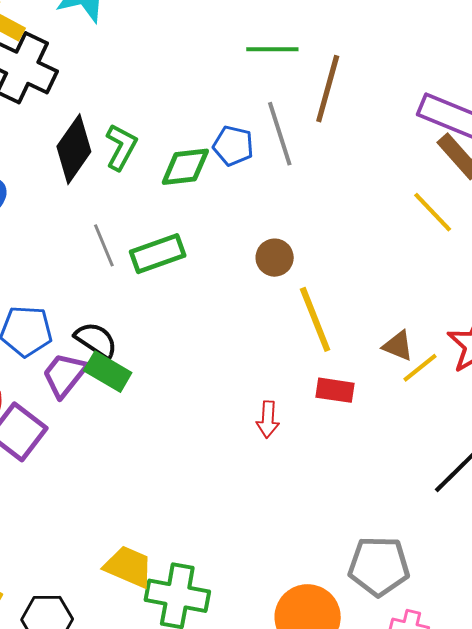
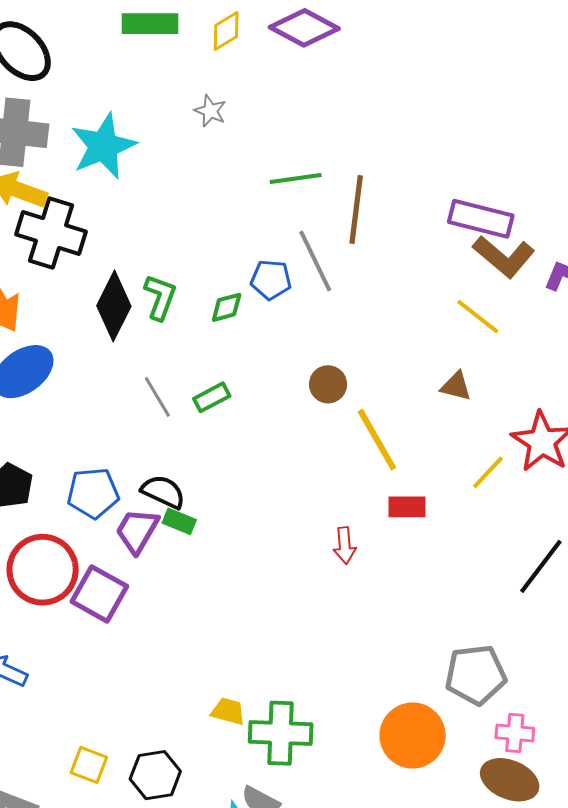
green diamond: (185, 167) -> (227, 307), size x0.7
green rectangle: (158, 254) -> (212, 397), size x0.7
brown triangle: (398, 346) -> (456, 386), moved
green rectangle: (108, 372) -> (179, 521), size x0.7
yellow trapezoid: (129, 567) -> (228, 711), size x0.7

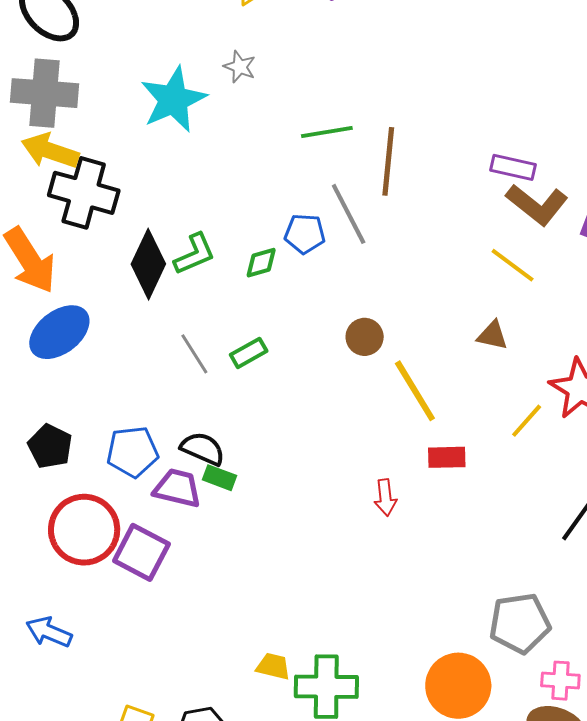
cyan star: (103, 146) -> (173, 100), moved
purple rectangle: (481, 219) -> (513, 167), size x0.7
green L-shape: (160, 297) -> (194, 254), turned 48
purple trapezoid: (137, 531) -> (177, 488), turned 75

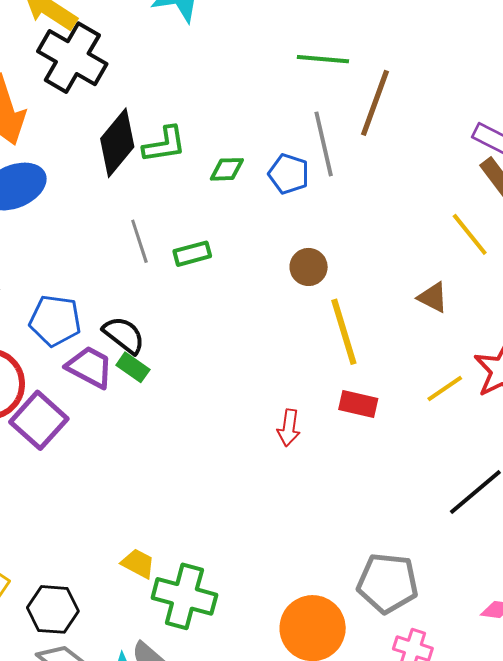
blue pentagon: (305, 234) -> (289, 174), moved

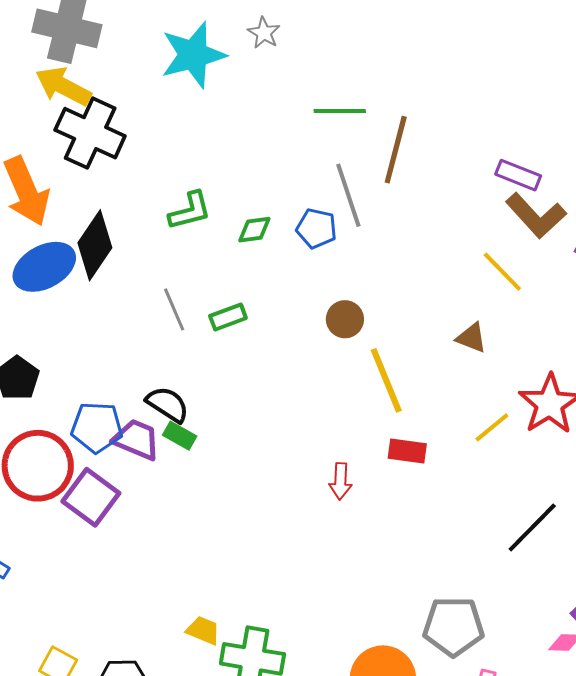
black diamond: (117, 143) -> (95, 245), moved
blue pentagon: (55, 321) -> (97, 427), moved

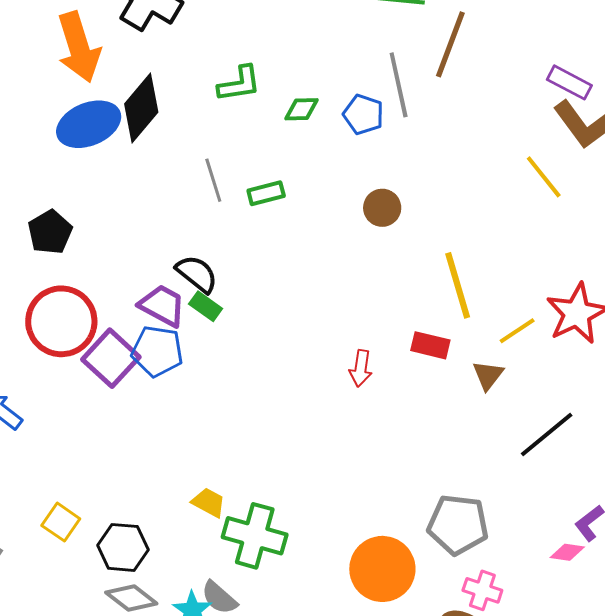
brown triangle: (471, 338) -> (488, 375), moved, turned 40
yellow line: (386, 380) -> (458, 285), moved
blue pentagon: (97, 427) -> (157, 351), moved

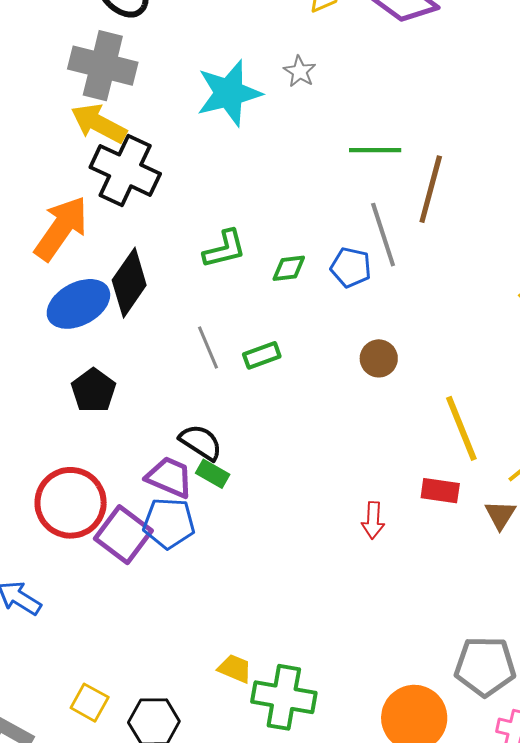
orange arrow: (79, 47) -> (61, 228), turned -122
black pentagon: (50, 232) -> (93, 390), moved

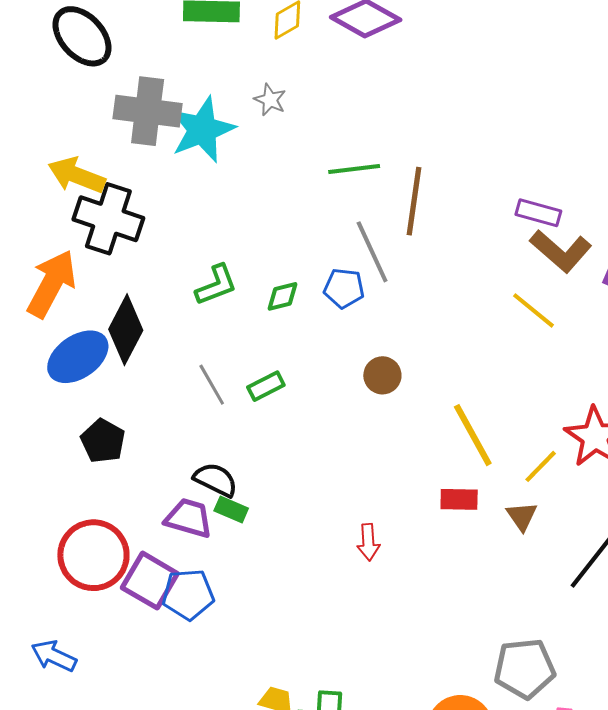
gray cross: (103, 66) -> (148, 111), moved
red arrow: (373, 520) -> (368, 542), moved
blue pentagon: (169, 523) -> (188, 594), moved

